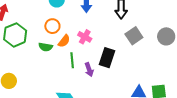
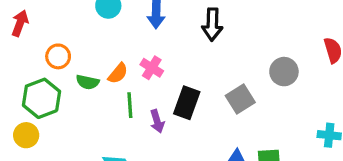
orange circle: (52, 26) -> (58, 56), moved
green hexagon: (15, 35) -> (41, 98), moved
gray square: (134, 36) -> (240, 99), moved

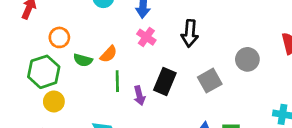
black arrow: (212, 24) -> (190, 33), moved
pink cross: (152, 68) -> (146, 37), moved
yellow circle: (26, 135) -> (54, 101), moved

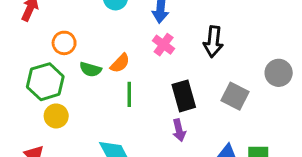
black rectangle: (165, 81) -> (184, 96), turned -40
gray square: (210, 81) -> (235, 96), turned -35
purple arrow: (139, 96) -> (179, 130), moved

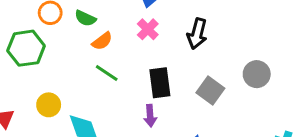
green semicircle: (90, 69) -> (85, 18), moved
green line: (129, 94) -> (107, 73), turned -65
yellow circle: (56, 116) -> (49, 105), moved

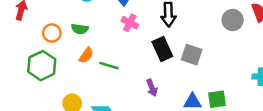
orange semicircle: (102, 41) -> (86, 55), moved
gray circle: (257, 74) -> (233, 20), moved
black rectangle: (160, 83) -> (162, 49), moved

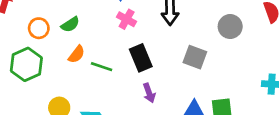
gray circle: (233, 20) -> (230, 27), moved
green semicircle: (80, 29) -> (70, 24), turned -42
black rectangle: (162, 49) -> (141, 58), moved

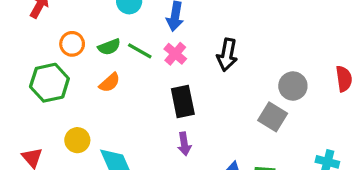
gray square: (195, 57) -> (273, 117), moved
green line: (102, 67) -> (140, 51), moved

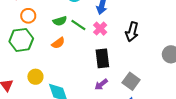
orange circle: (72, 44) -> (28, 16), moved
gray square: (273, 117) -> (131, 81), moved
purple arrow: (184, 144) -> (101, 84), turned 56

